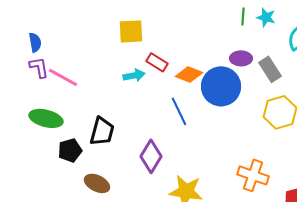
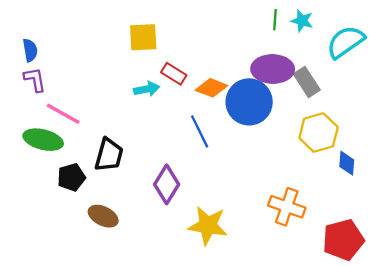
purple ellipse: (241, 58) -> (273, 69), size x1.6
pink line: (63, 77) -> (63, 114), moved

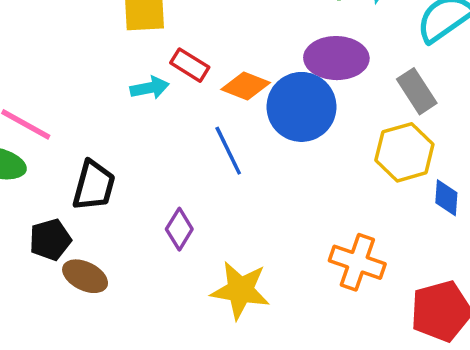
gray rectangle: (307, 82) -> (417, 91), moved
black pentagon: (71, 177) -> (50, 240), moved
purple diamond: (167, 184) -> (179, 229), size x0.7

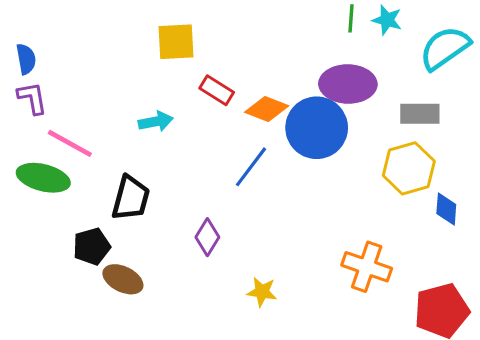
cyan arrow: (150, 88) -> (156, 121), moved
gray rectangle: (417, 91) -> (420, 114), turned -57
blue line: (228, 151) -> (251, 167), turned 63
yellow star: (240, 290) -> (262, 292), size x0.6

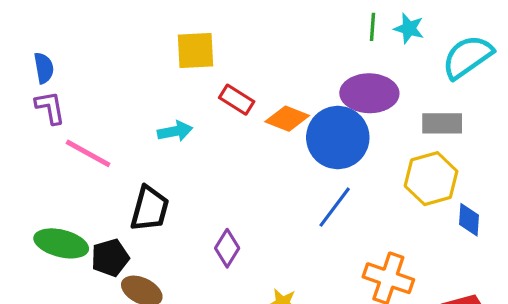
blue line: (251, 167) -> (335, 207), moved
green ellipse: (43, 178) -> (61, 243), moved

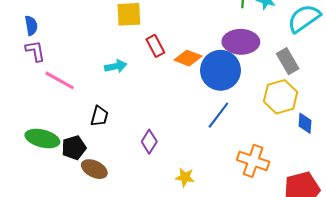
red rectangle: (237, 100) -> (155, 46), turned 30
gray rectangle: (442, 123) -> (288, 61), turned 60
black trapezoid: (150, 209) -> (99, 116), size x0.7

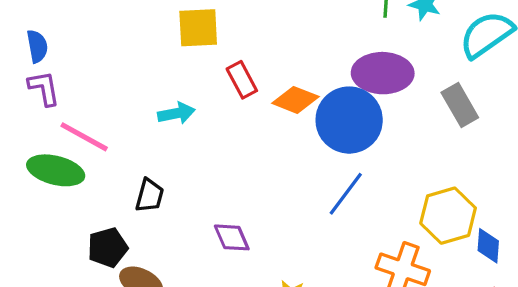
yellow hexagon: (281, 97) -> (448, 216), moved
blue diamond: (305, 123) -> (488, 246), moved
green ellipse: (42, 139) -> (56, 170), moved
purple diamond: (149, 142) -> (232, 237), turned -55

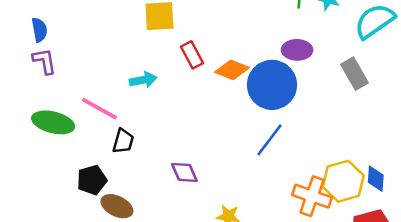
purple ellipse: (383, 73) -> (297, 50), size x0.7
pink line: (84, 137) -> (99, 109), moved
yellow hexagon: (448, 216) -> (343, 181), moved

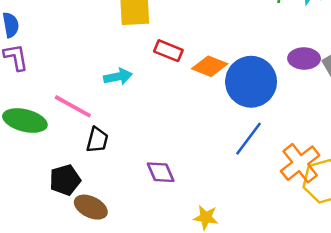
purple ellipse: (297, 50) -> (304, 58), moved
red rectangle: (192, 55) -> (168, 51), turned -40
orange cross: (312, 196) -> (300, 163), moved, turned 33

